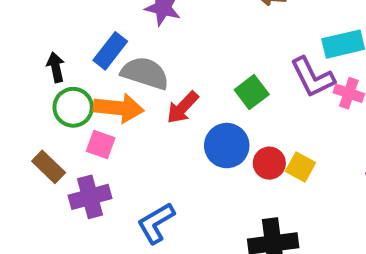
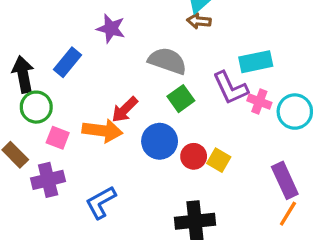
black arrow: (56, 67) -> (23, 74), size x1.5
gray semicircle: (145, 73) -> (167, 61), moved
orange arrow: (119, 108) -> (102, 131), moved

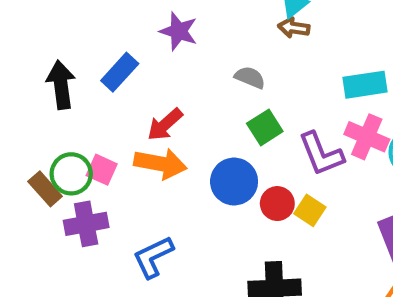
gray semicircle: (167, 61) -> (250, 77), size x0.6
purple L-shape: (230, 88) -> (321, 154), moved
pink cross: (259, 102) -> (367, 137), size x1.4
green circle: (36, 107) -> (71, 174), moved
red arrow: (125, 110) -> (165, 125), moved

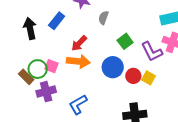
gray semicircle: (250, 77) -> (103, 18), moved, turned -88

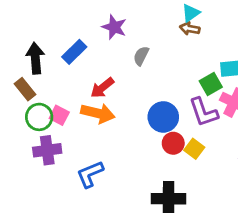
green square: (125, 41) -> (211, 84), moved
blue circle: (113, 67) -> (163, 117), moved
brown rectangle: (26, 77) -> (25, 89), moved

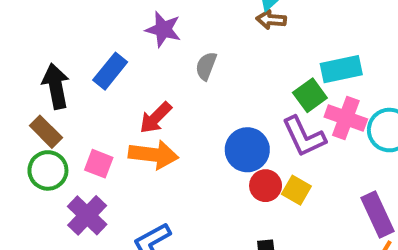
green circle: (39, 117) -> (48, 170), moved
purple cross: (47, 150) -> (87, 215), turned -32

